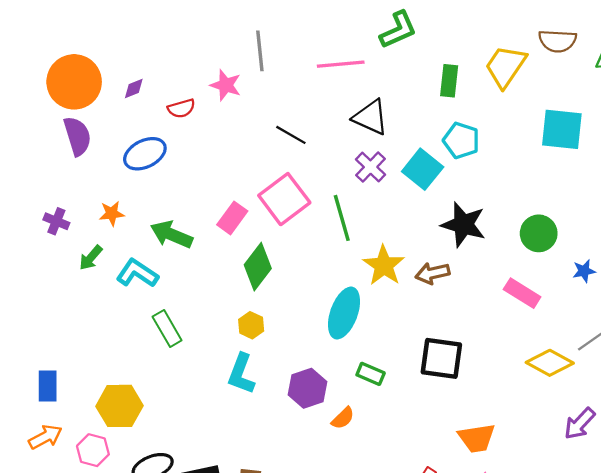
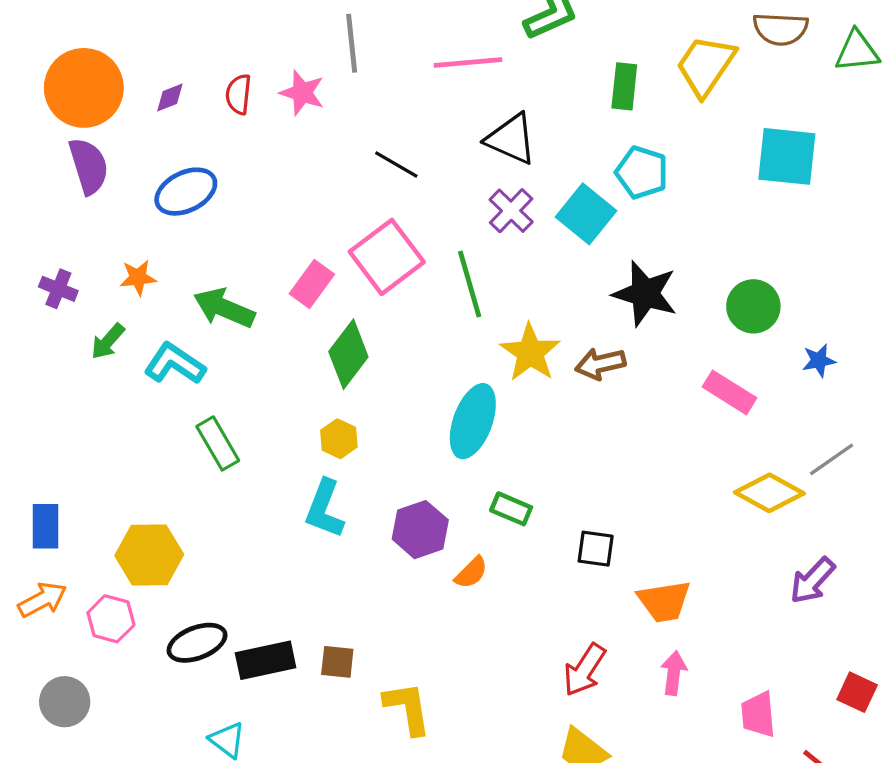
red semicircle: (181, 108) -> (238, 94), moved, turned 112
black square: (441, 358) -> (596, 549), moved, size x0.6

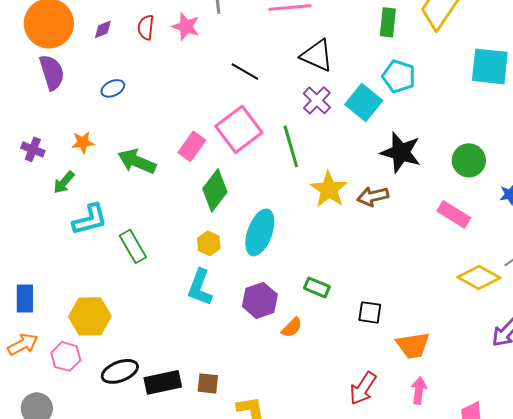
blue ellipse: (186, 192) -> (113, 88), size x0.6
cyan L-shape: (175, 364) -> (90, 219), moved, turned 132
cyan ellipse: (473, 421) -> (260, 232), moved

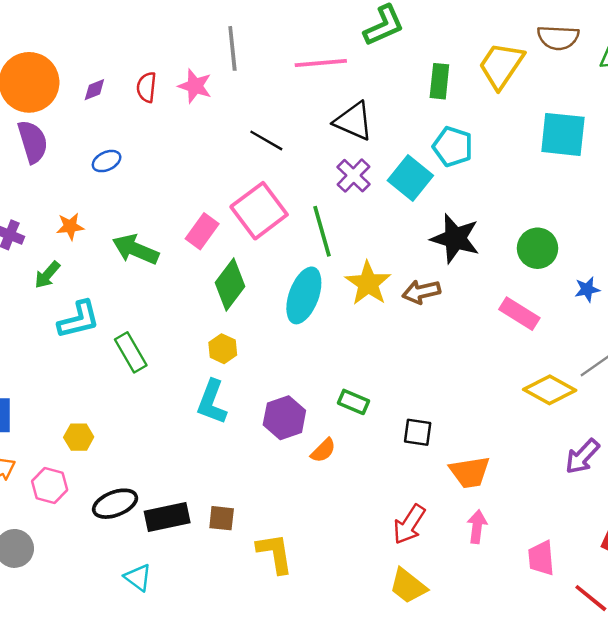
cyan ellipse: (260, 232) -> (304, 295), moved
yellow hexagon: (90, 316) -> (79, 437), size x0.6

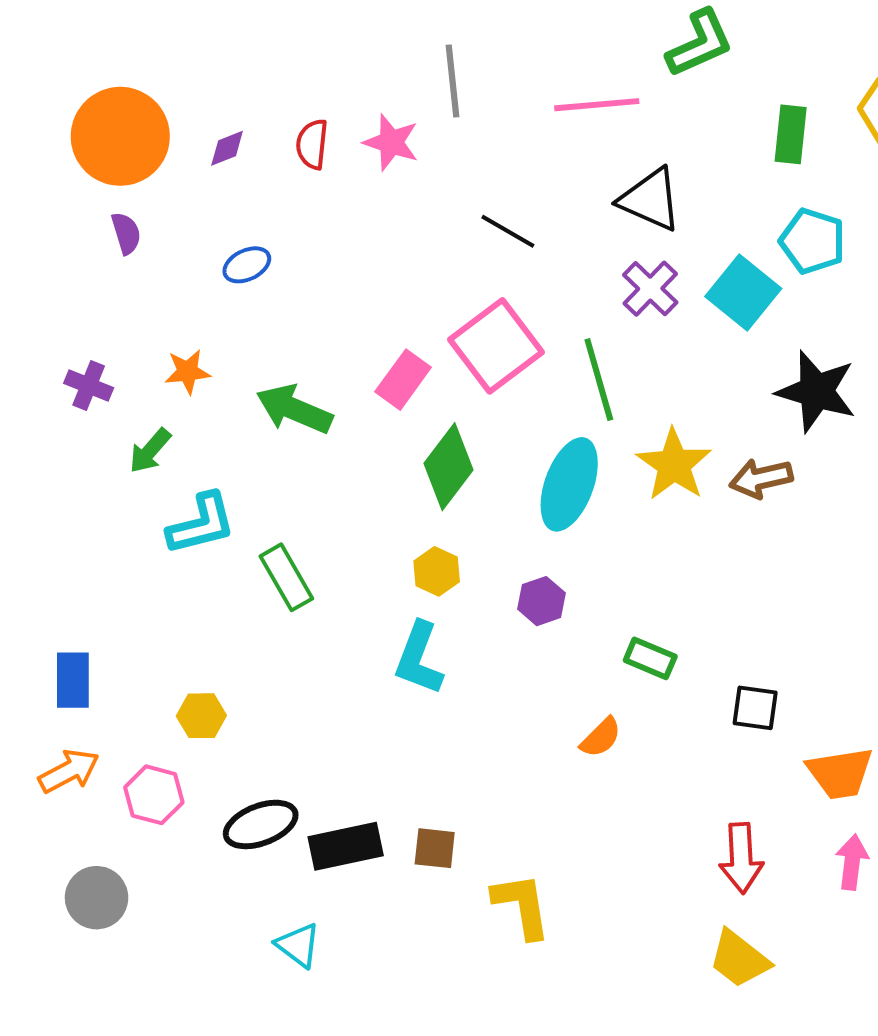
purple semicircle: (33, 142) -> (126, 233), size x0.6
purple hexagon: (284, 418) -> (541, 601), moved, size x0.7
red arrow: (409, 524) -> (741, 858), turned -36

